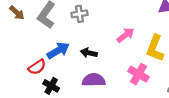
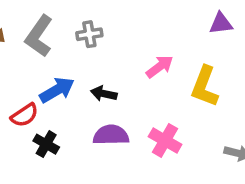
pink cross: (138, 74) -> (165, 140), moved

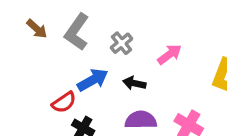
gray cross: (89, 34) -> (122, 43), moved, turned -30
pink arrow: (160, 67) -> (170, 54), moved

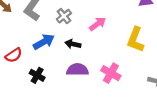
red semicircle: (64, 102) -> (14, 55), moved

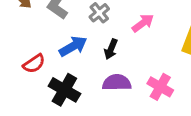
black arrow: (73, 44) -> (111, 49), turned -80
black cross: (37, 75) -> (64, 90), size x1.5

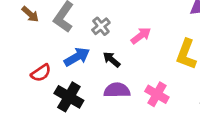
black arrow: (111, 49) -> (112, 60), turned 108

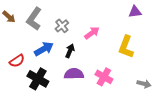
black arrow: (112, 60) -> (70, 51), turned 72

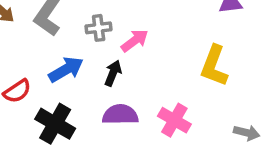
gray cross: (62, 26) -> (99, 28), turned 32
pink arrow: (92, 33) -> (135, 41), moved

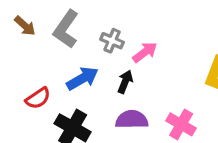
gray cross: (99, 28) -> (112, 41), turned 30

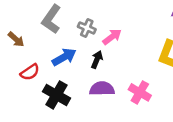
brown arrow: (25, 26) -> (16, 39), moved

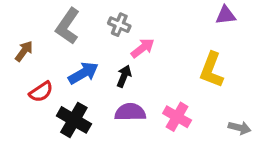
gray cross: (87, 28) -> (119, 25), moved
brown arrow: (16, 39) -> (24, 51), turned -96

